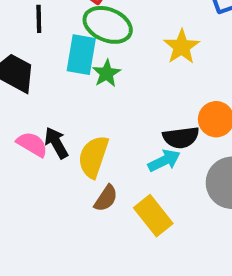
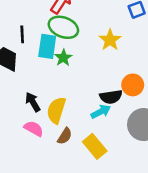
black line: (39, 19) -> (22, 34), moved
pink semicircle: (32, 144) -> (34, 129), moved

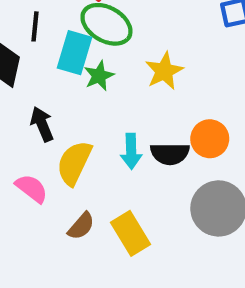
yellow star: (110, 40) -> (164, 71), moved
black arrow: (33, 102) -> (42, 124), moved
cyan arrow: (101, 112) -> (131, 151), moved, turned 108
brown semicircle: (65, 136) -> (81, 226), moved

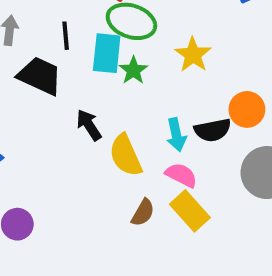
yellow semicircle: (74, 163) -> (126, 155), turned -39
pink semicircle: (32, 188) -> (181, 175), moved

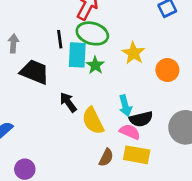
black line: (66, 36) -> (60, 39), moved
orange circle: (247, 109) -> (167, 70), moved
black semicircle: (213, 130) -> (141, 119), moved
yellow rectangle: (190, 211) -> (137, 155), turned -35

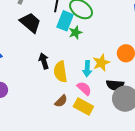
yellow star: (133, 53) -> (101, 63), moved
black arrow: (68, 102) -> (44, 61), moved
black semicircle: (141, 119) -> (115, 85), moved

